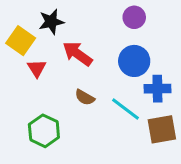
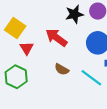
black star: (51, 22) -> (74, 14), moved
green hexagon: (44, 131) -> (16, 77), moved

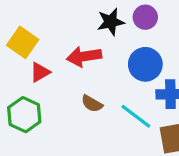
red arrow: (56, 38) -> (84, 56), turned -45
red triangle: (27, 48) -> (40, 72), turned 32

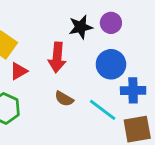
red arrow: (84, 56) -> (57, 57), turned -76

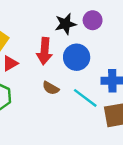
blue circle: (111, 64) -> (77, 57), moved

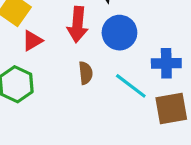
brown semicircle: (51, 88) -> (86, 73), turned -126

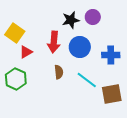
blue cross: (166, 63) -> (111, 55), moved

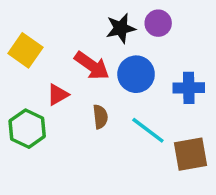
red arrow: (54, 42) -> (92, 66), turned -60
red triangle: (26, 52) -> (58, 95), moved

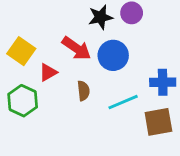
yellow square: (25, 50) -> (21, 51), moved
blue cross: (189, 88) -> (163, 82), moved
cyan line: (148, 130) -> (123, 102), turned -60

